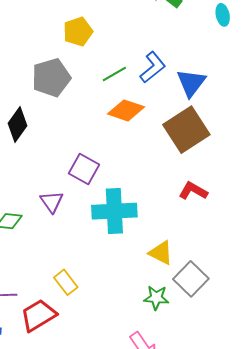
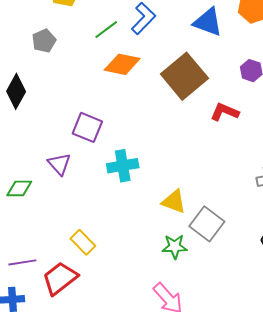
gray pentagon: (51, 78) -> (44, 41), size x0.6
blue triangle: (191, 83) -> (208, 22), moved, turned -40
red L-shape: (193, 191) -> (225, 112), moved
cyan cross: (114, 211) -> (123, 166), size x0.7

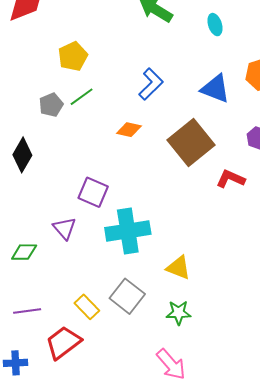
green line: (106, 30) -> (82, 97), moved
orange diamond: (122, 64) -> (129, 130), size x0.7
cyan cross: (123, 166) -> (128, 231), size x1.4
gray square: (207, 224) -> (127, 296), moved
purple line: (22, 262) -> (27, 311), moved

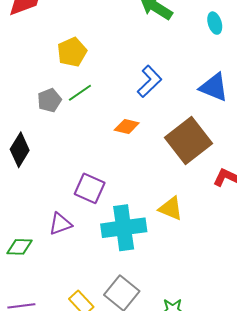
purple triangle: (64, 228) -> (60, 224), turned 50
yellow triangle: (178, 268) -> (171, 208), moved

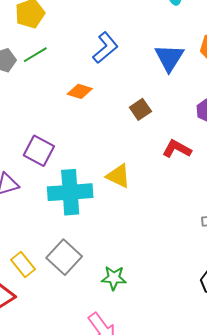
blue triangle: (214, 87) -> (169, 58), turned 36
brown square: (188, 141) -> (140, 109), size x0.5

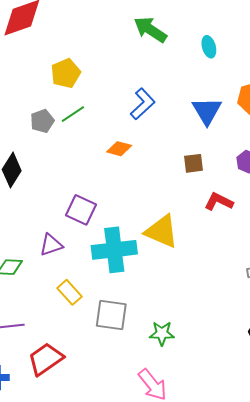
brown square: (140, 109) -> (194, 163), moved, turned 30
yellow triangle: (118, 176) -> (162, 231), size x1.4
gray square: (64, 257) -> (111, 315), turned -32
yellow rectangle: (23, 264) -> (70, 292), moved

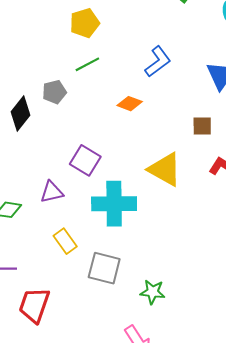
gray pentagon: (42, 121) -> (54, 92), moved
yellow triangle: (162, 231) -> (165, 169), moved
red trapezoid: (46, 359) -> (34, 305), turned -42

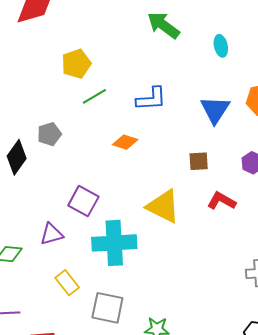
blue L-shape: (158, 62) -> (151, 99), turned 36
green line: (87, 64) -> (94, 96), moved

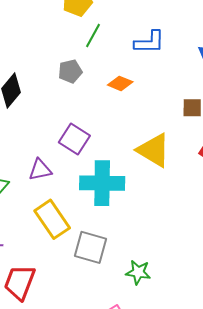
green line: (94, 96) -> (93, 35), turned -35
gray pentagon: (49, 134) -> (70, 71), moved
yellow rectangle: (67, 283) -> (52, 219), size x1.5

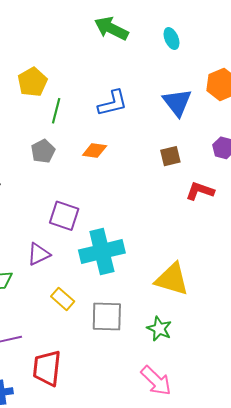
yellow triangle: (154, 150) -> (172, 279), moved
yellow rectangle: (52, 219) -> (63, 299), size x0.6
green star: (138, 272) -> (159, 329), turned 30

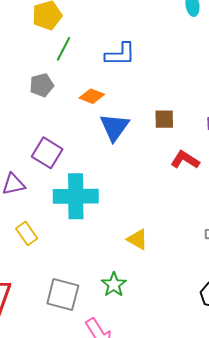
blue triangle: (177, 102) -> (114, 127), moved
yellow triangle: (172, 279) -> (137, 239), size x0.6
gray square: (107, 316) -> (63, 295), moved

